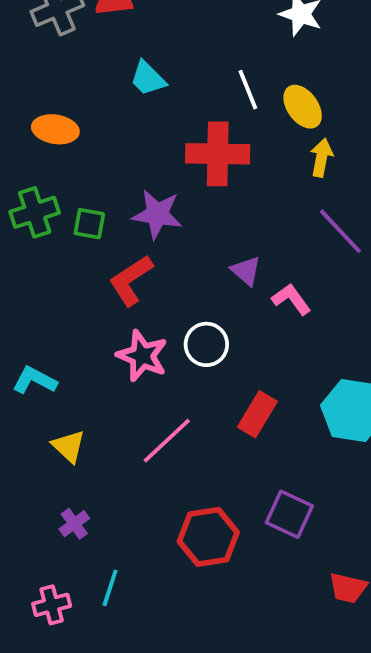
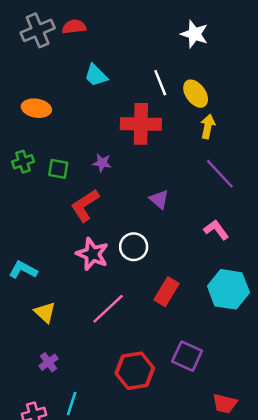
green cross: (35, 212) -> (23, 162), size x0.7
purple star: (157, 214) -> (102, 163), size x0.6
pink L-shape: (291, 299) -> (216, 230), moved

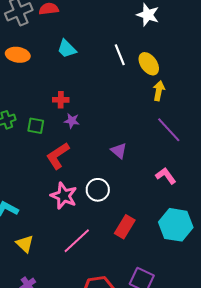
orange ellipse: (36, 108) -> (18, 55), moved
red cross: (141, 124) -> (61, 100), moved, size x0.5

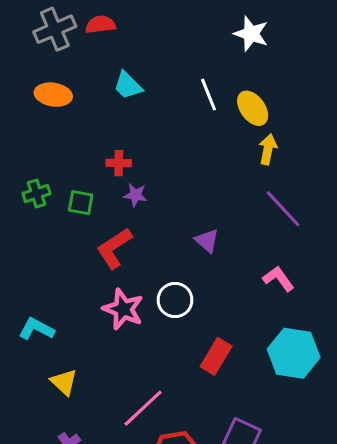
pink line: (77, 241) -> (143, 408), moved

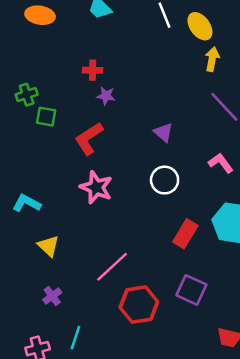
green square: (81, 203) -> (46, 117), moved
white circle: (175, 300) -> (165, 180), moved
red rectangle: (216, 356) -> (185, 234), moved

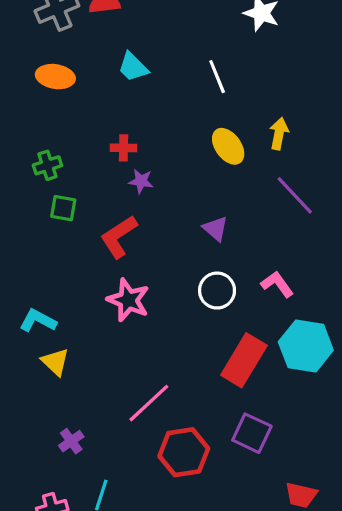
yellow ellipse: (200, 26) -> (228, 146), moved
green cross: (27, 95) -> (47, 165), moved
pink L-shape: (221, 163) -> (277, 284), moved
red rectangle: (185, 234) -> (244, 360), size x1.4
yellow triangle: (49, 246) -> (55, 362), moved

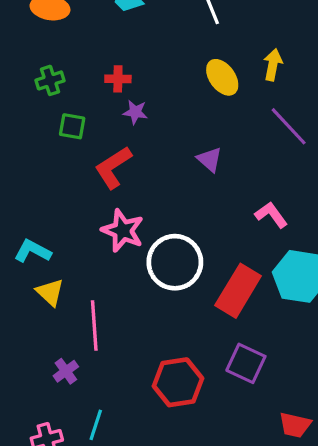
green cross: (47, 165) -> (50, 80), moved
green square: (63, 208) -> (72, 126), moved
white circle: (217, 291) -> (175, 262), moved, size x1.5
pink line: (149, 403) -> (94, 325), moved, turned -51

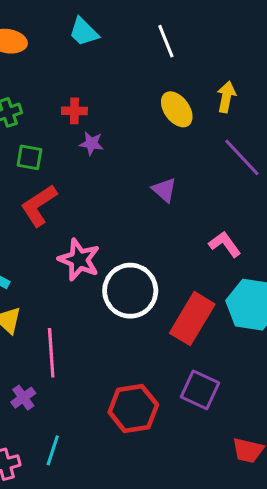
red L-shape: (113, 167) -> (39, 205), moved

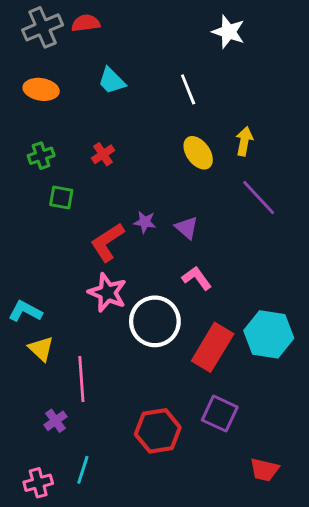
red cross: (74, 111) -> (103, 154), turned -35
purple star: (91, 143) -> (145, 222), moved
red L-shape: (39, 205) -> (107, 242), moved
pink L-shape: (225, 244) -> (197, 278), moved

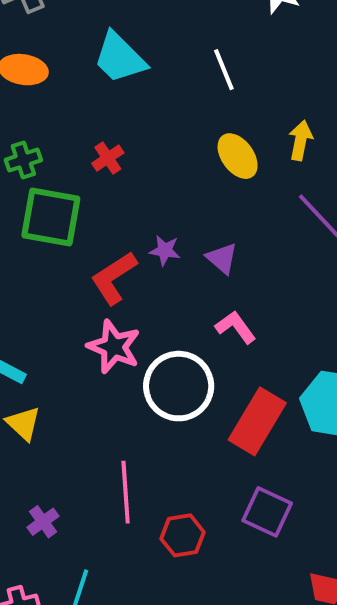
cyan trapezoid: (112, 81) -> (120, 58), size x1.4
green square: (61, 197) -> (51, 217), size x1.8
pink line: (81, 379) -> (126, 492), moved
red hexagon: (158, 431) -> (183, 535), size x0.7

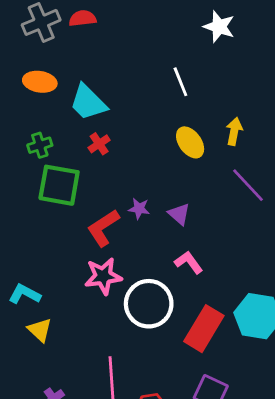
cyan trapezoid: (120, 58) -> (88, 102), moved
pink star: (114, 347) -> (103, 276), turned -30

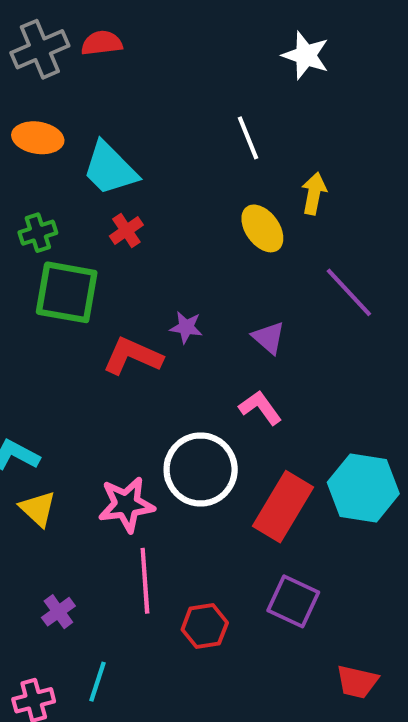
yellow arrow: (234, 131) -> (314, 193), moved
purple triangle: (179, 214) -> (269, 338), moved
red L-shape: (103, 228) -> (133, 356), turned 57
pink star: (103, 276) -> (126, 505), moved

